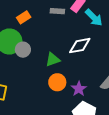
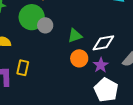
white diamond: (80, 46) -> (103, 43), moved

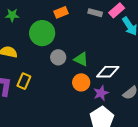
gray circle: (45, 25) -> (58, 57), moved
green triangle: (75, 36) -> (81, 59), turned 35

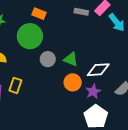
orange rectangle: (61, 12) -> (39, 14), moved, turned 48

